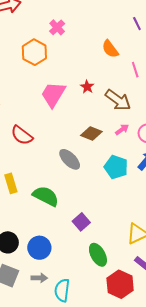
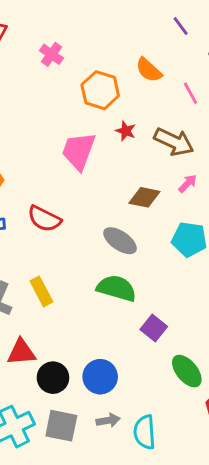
pink cross: (57, 27) -> (52, 54), moved
orange hexagon: (34, 52) -> (100, 90), moved
green semicircle: (46, 196) -> (117, 288), moved

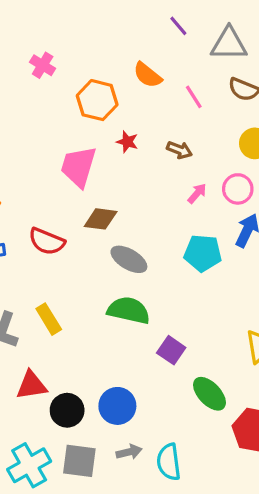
brown arrow: (174, 142) -> (179, 150), size x0.6
brown diamond: (144, 197) -> (101, 219), moved

